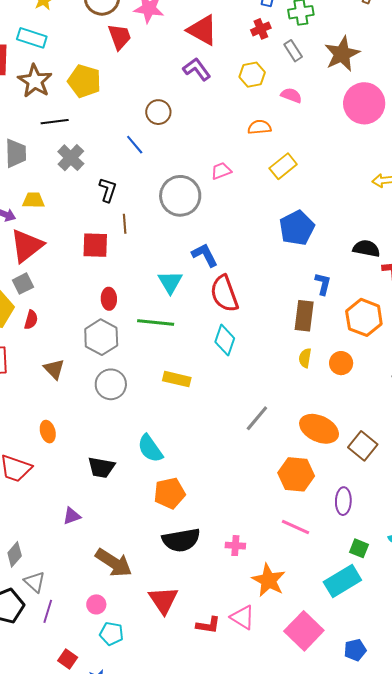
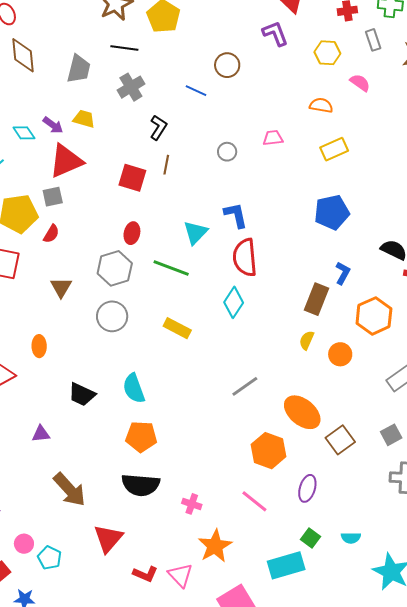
blue line: (135, 145) -> (196, 91), turned -40
gray circle: (180, 196) -> (227, 152), size x0.5
pink circle: (96, 604) -> (24, 544), moved

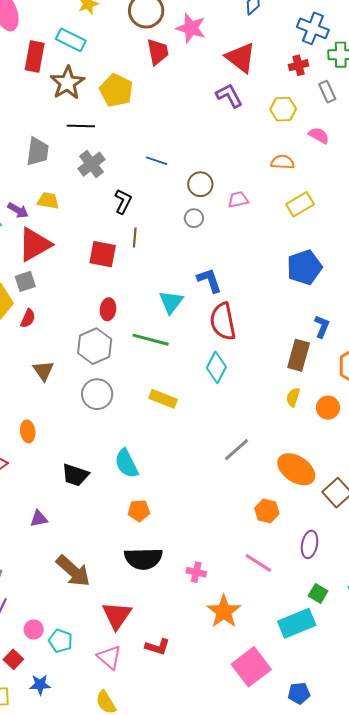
brown circle: (227, 65) -> (200, 184), moved
orange pentagon: (141, 437) -> (139, 511), size x0.7
orange hexagon: (269, 451) -> (267, 511), size x0.7
pink triangle: (180, 575) -> (109, 657), moved

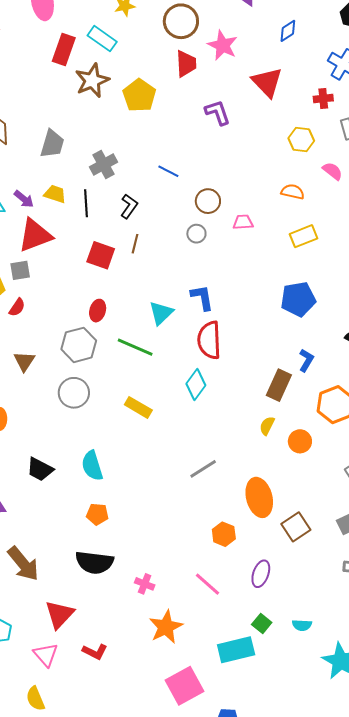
purple L-shape: (229, 96) -> (218, 112), moved
black line: (81, 126) -> (86, 203), moved, turned 76
orange ellipse: (296, 469) -> (259, 497), turned 33

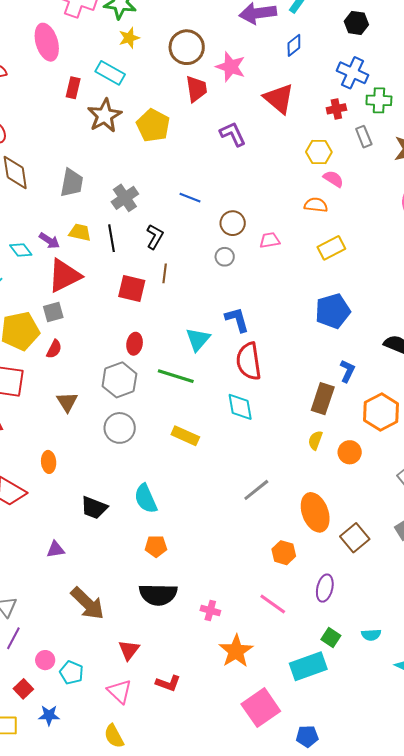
red rectangle: (64, 49) -> (73, 88), size x0.7
pink semicircle: (333, 171) -> (333, 179), moved
cyan diamond: (196, 385) -> (240, 407), turned -40
red triangle: (59, 614) -> (129, 650), size x0.7

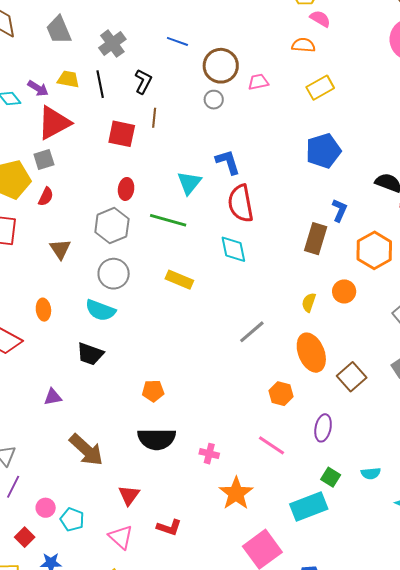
gray trapezoid: (72, 183) -> (59, 30), turned 148
brown circle: (233, 223) -> (221, 66), size x1.4
yellow semicircle: (315, 440) -> (309, 302), moved
cyan semicircle: (146, 499) -> (100, 310), moved, turned -44

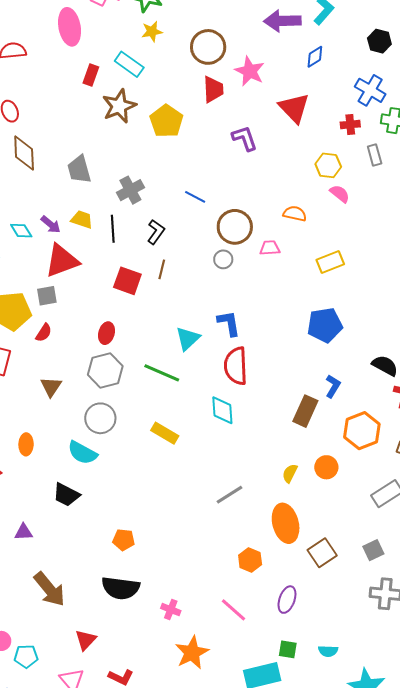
orange semicircle: (303, 45) -> (295, 214), moved
red ellipse: (126, 189) -> (106, 333), moved
green square: (331, 477) -> (288, 649), turned -30
cyan pentagon: (72, 520) -> (26, 656), turned -30

